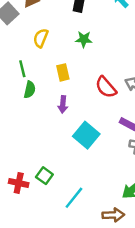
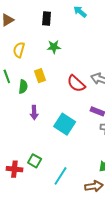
green semicircle: (30, 90) -> (23, 87), moved
purple arrow: (63, 104) -> (34, 113), moved

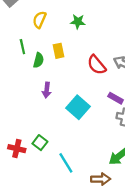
cyan line: (60, 176) -> (66, 163), turned -72

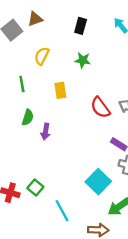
green semicircle: (39, 60) -> (28, 117), moved
cyan square: (78, 107) -> (98, 182), moved

